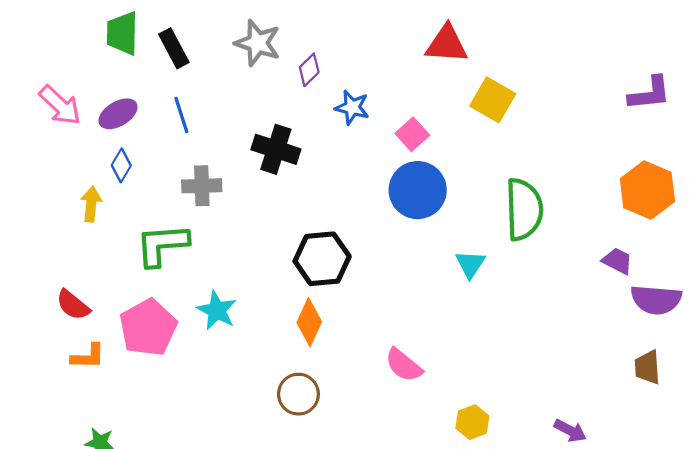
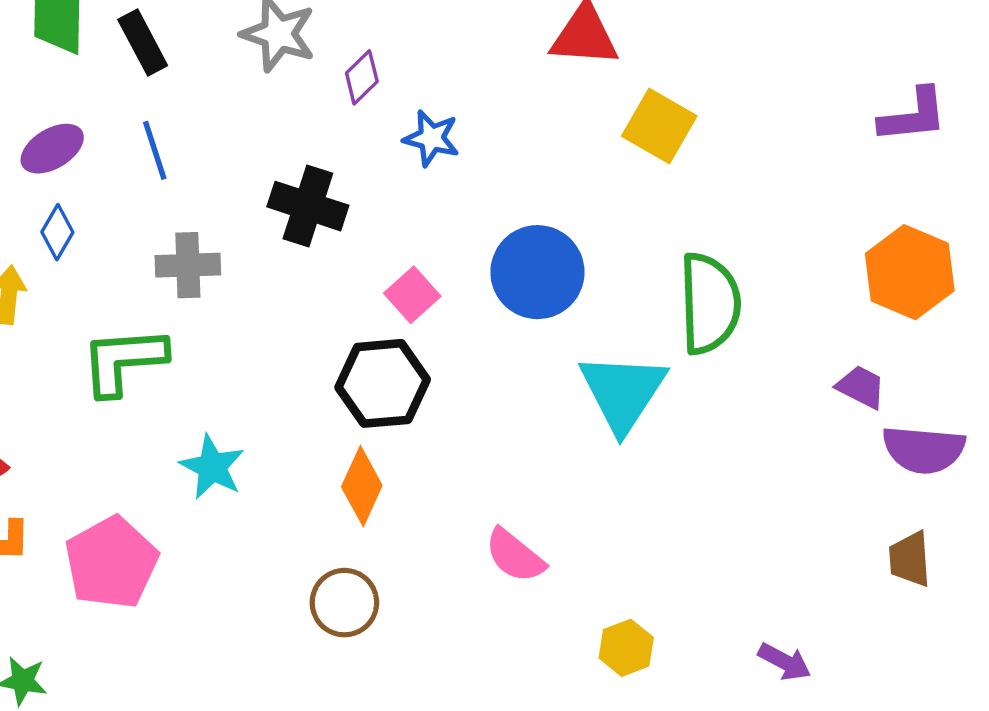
pink square: (412, 134) -> (412, 295), moved
cyan triangle: (470, 264) -> (623, 392), size x1.8
pink pentagon: (148, 328) -> (111, 563), moved

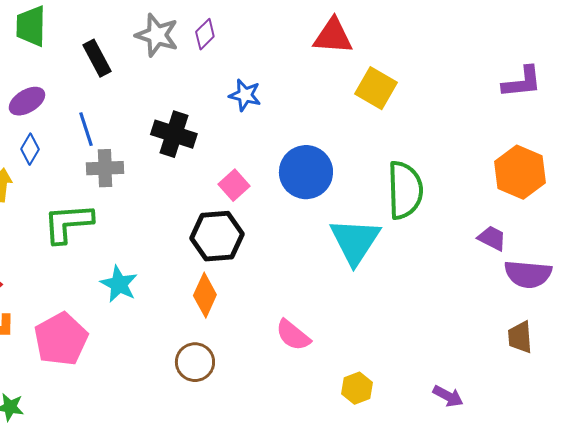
black rectangle: (143, 43) -> (97, 58), moved
purple diamond: (362, 77) -> (205, 34), moved
blue line: (155, 150) -> (86, 129), moved

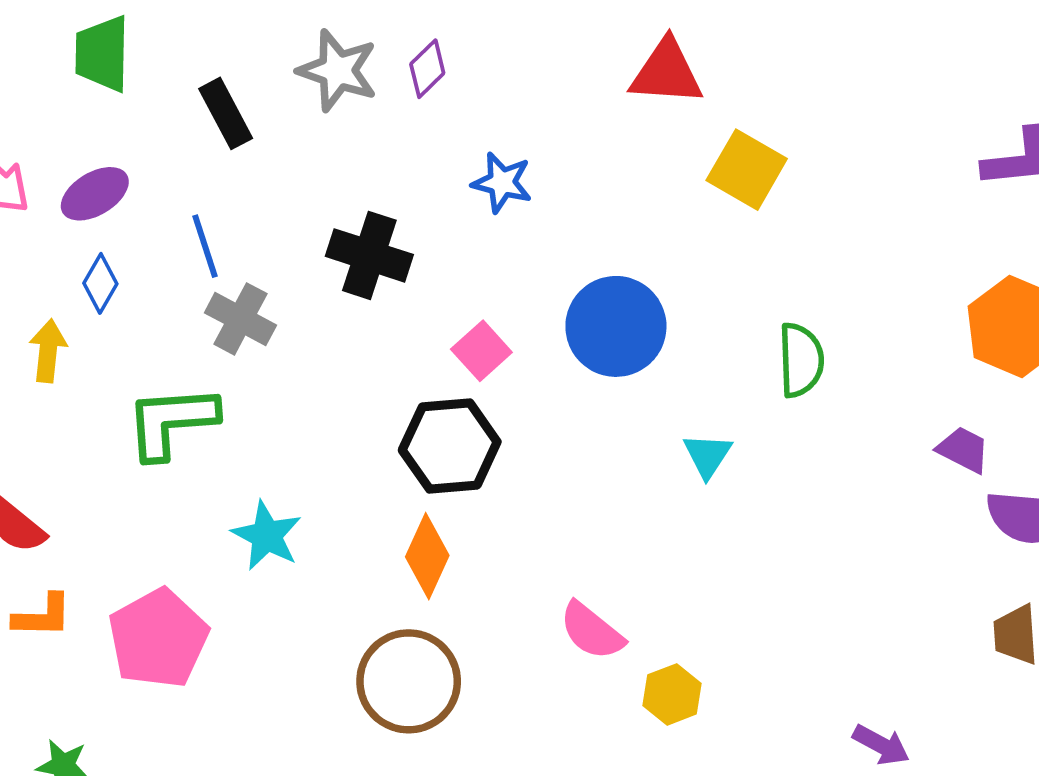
gray cross: (105, 168) -> (240, 319), turned 30
green semicircle: (405, 190) -> (801, 360), size x0.7
cyan triangle: (355, 241) -> (707, 455), size x0.5
brown circle: (195, 362) -> (409, 681), size x1.4
yellow hexagon: (357, 388) -> (672, 694), moved

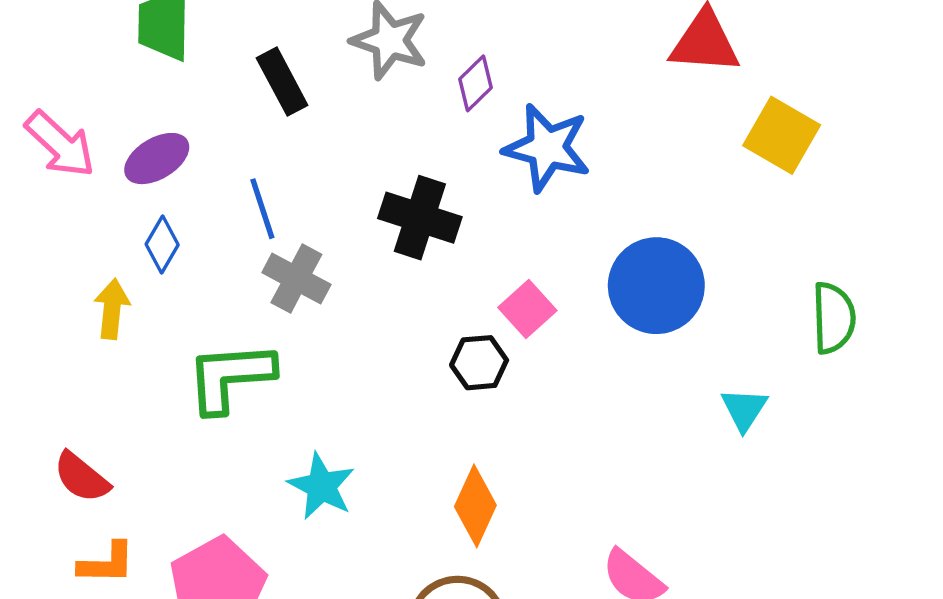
purple diamond: (427, 69) -> (475, 83), moved
blue star: (502, 183) -> (547, 148), size x1.5
black hexagon: (450, 446) -> (479, 363), moved, size x0.6

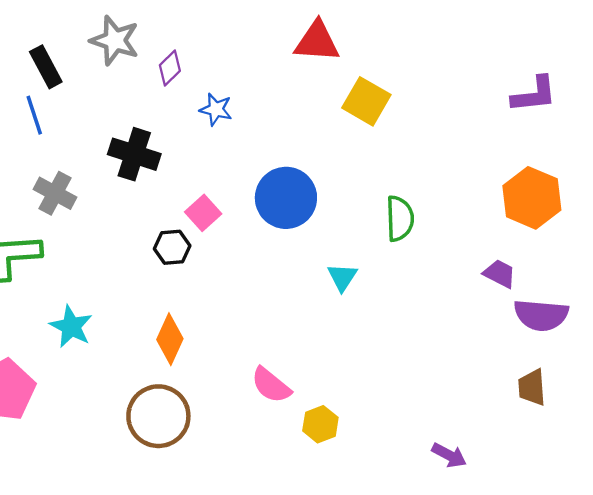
blue star: (547, 148) -> (216, 109), size x0.6
blue line: (262, 209) -> (34, 115), moved

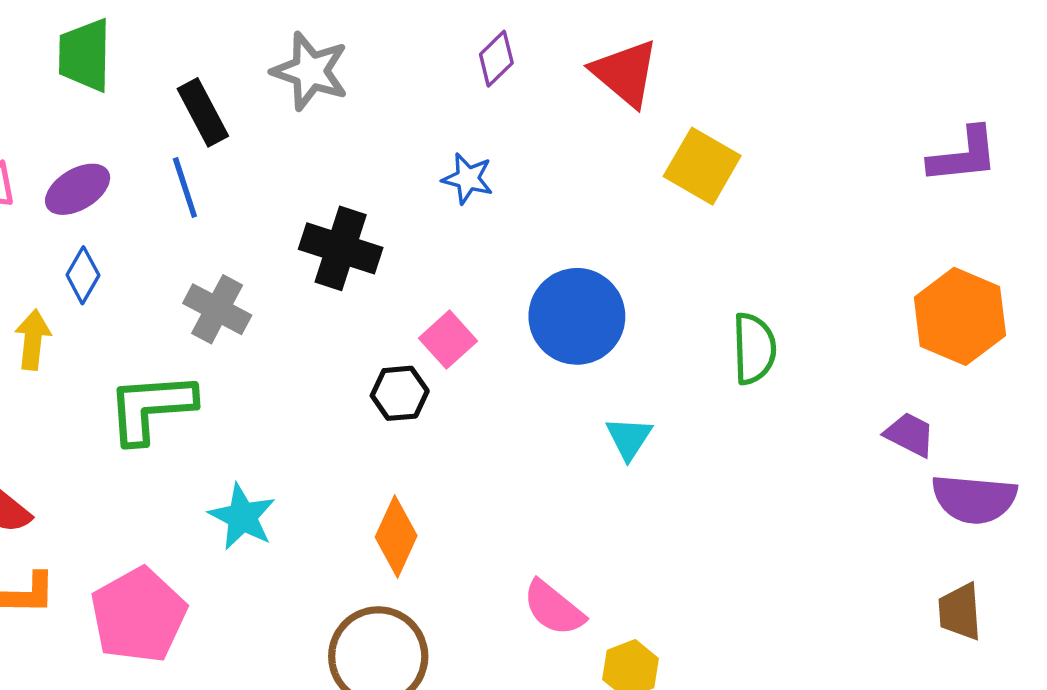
red triangle: (317, 42) -> (625, 73), turned 36
purple diamond: (170, 68) -> (496, 59), moved
cyan triangle: (342, 277) -> (629, 438), moved

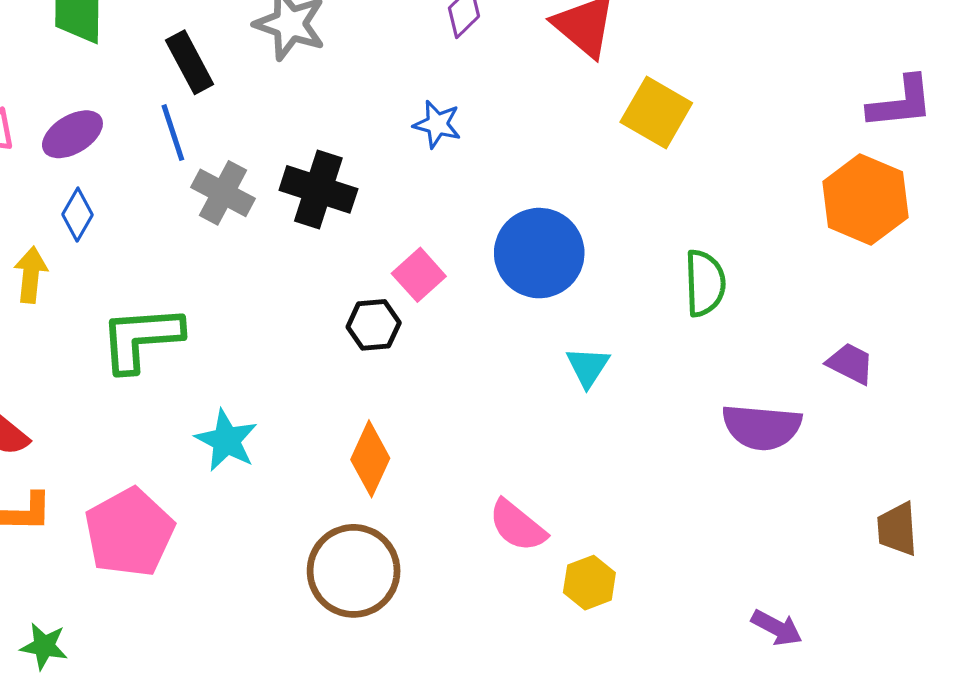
gray cross: (217, 309) -> (223, 193), moved
orange hexagon: (960, 316) -> (865, 200), moved
purple semicircle: (974, 499) -> (762, 427), moved

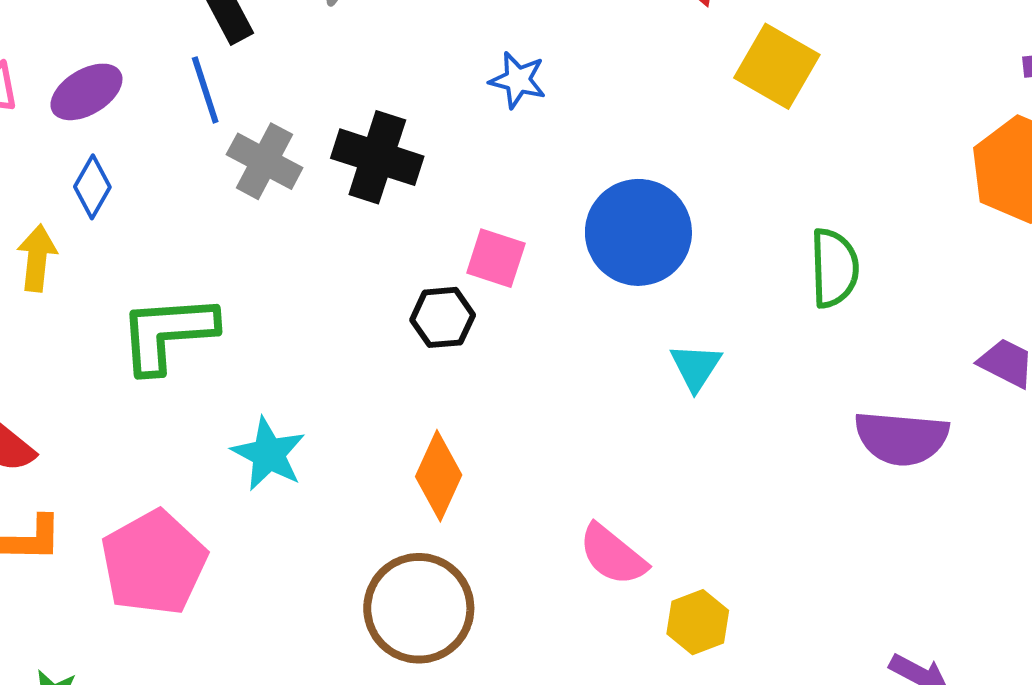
pink square: (419, 275) -> (496, 258), turned -30

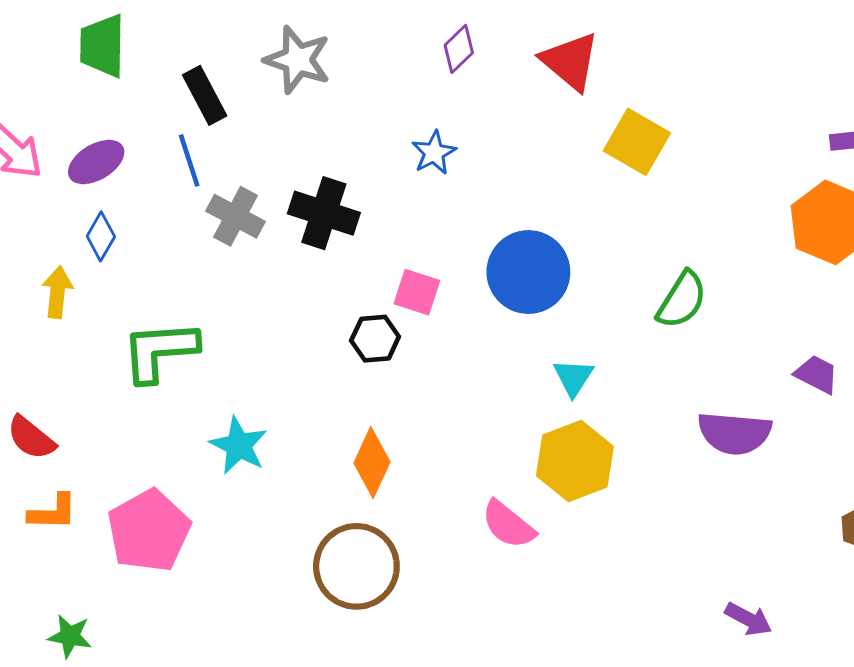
blue star: (518, 80) -> (434, 153), turned 30
green semicircle: (834, 268) -> (682, 300), turned 34
yellow hexagon: (698, 622) -> (575, 461), moved, size x1.6

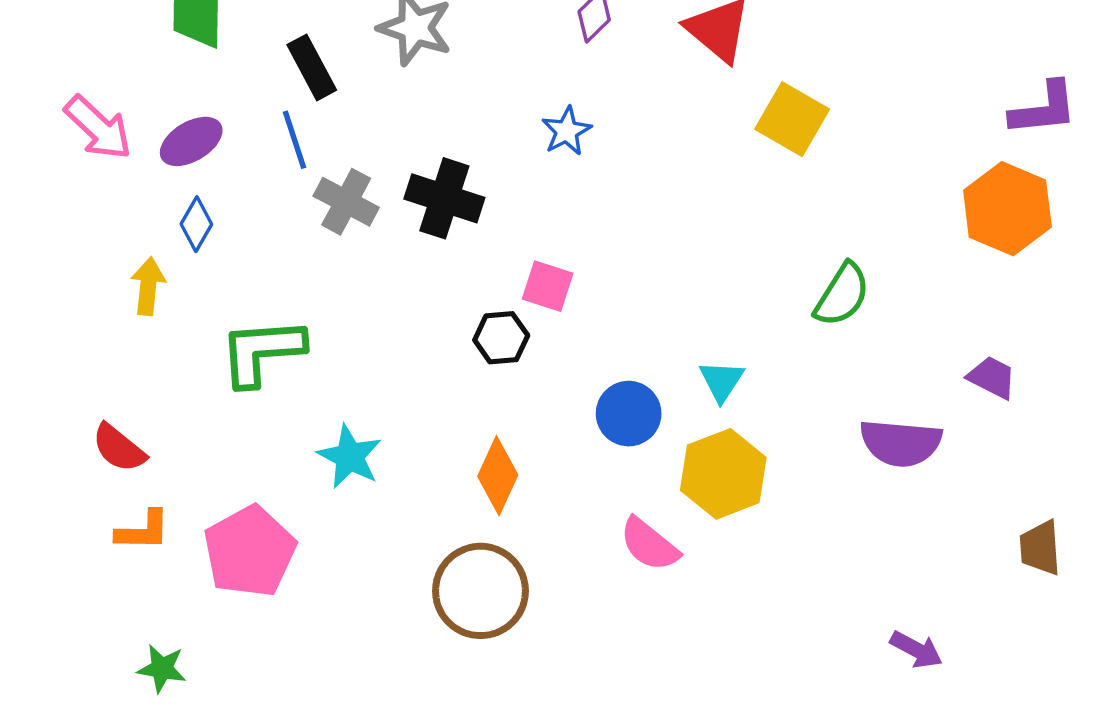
blue circle: (528, 272) -> (629, 414), moved, size x0.7

